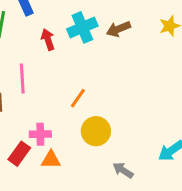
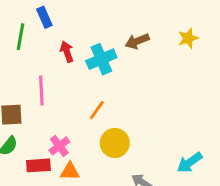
cyan cross: (82, 27) -> (101, 59), moved
pink cross: (40, 134) -> (59, 146), turned -36
red rectangle: (19, 154) -> (38, 165), turned 50

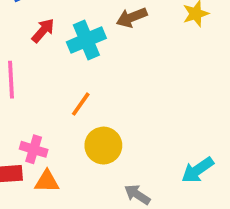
red arrow: (67, 52) -> (43, 31), turned 60
pink cross: (59, 146) -> (34, 149), turned -36

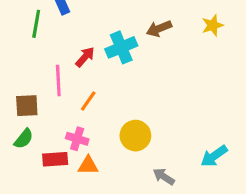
red arrow: (43, 31) -> (85, 57), moved
orange line: (81, 104) -> (88, 101), moved

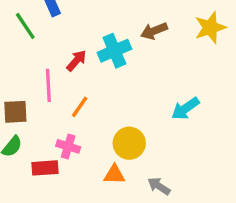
green line: (36, 24) -> (25, 26), turned -44
yellow star: (213, 25) -> (210, 28), size x1.4
cyan arrow: (214, 156) -> (185, 109), moved
orange triangle: (88, 166) -> (114, 175), moved

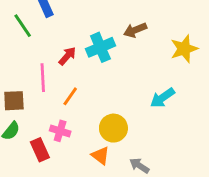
yellow star: (210, 28) -> (184, 49), moved
red rectangle: (45, 168) -> (40, 150), turned 70
orange triangle: (114, 175) -> (100, 155), turned 36

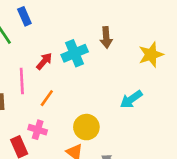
brown arrow: (135, 30) -> (106, 37), turned -72

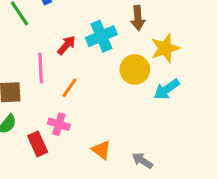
yellow star: (151, 55) -> (165, 48), moved
yellow circle: (86, 127) -> (135, 70), moved

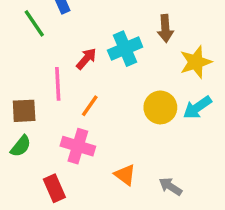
yellow circle: (135, 70) -> (160, 107), moved
pink cross: (59, 124) -> (78, 146), size x1.4
red rectangle: (38, 144) -> (54, 188), moved

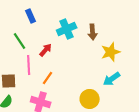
green line: (34, 23) -> (20, 41), moved
cyan cross: (125, 49) -> (67, 29), moved
yellow circle: (160, 107) -> (90, 99), moved

